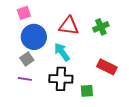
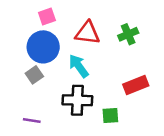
pink square: (24, 13) -> (47, 16), moved
red rectangle: (107, 67) -> (136, 85), turned -48
purple line: (25, 79) -> (32, 121), moved

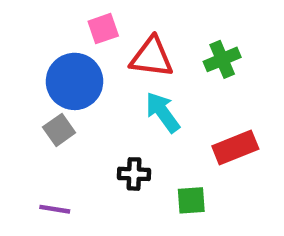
pink square: (47, 16) -> (103, 29), moved
cyan arrow: (79, 66) -> (163, 112), moved
black cross: (77, 100) -> (134, 174), size x0.6

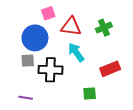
gray square: (59, 130) -> (28, 61), turned 32
black cross: (134, 174) -> (50, 70), moved, size x1.6

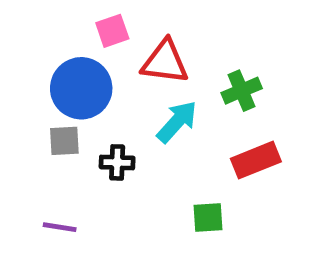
green cross: (104, 28) -> (242, 91), moved
cyan arrow: (76, 52) -> (177, 122), turned 78
black cross: (50, 70) -> (117, 162), size x0.6

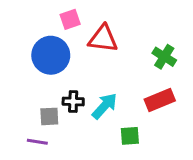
green cross: (242, 91) -> (164, 57), moved, turned -35
cyan arrow: (177, 122) -> (105, 106), moved
gray square: (64, 141) -> (49, 116), moved

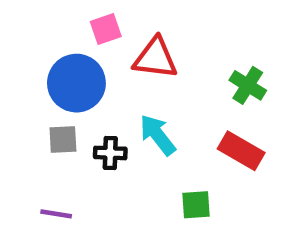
red rectangle: (160, 100) -> (241, 151), turned 52
cyan arrow: (105, 106) -> (158, 135), moved, turned -80
gray square: (49, 116) -> (63, 139), moved

